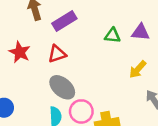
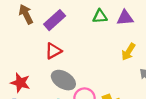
green triangle: (112, 36) -> (100, 16), moved
red star: (20, 52) -> (20, 83), moved

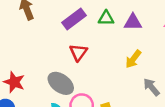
purple rectangle: (55, 20) -> (74, 19), moved
red triangle: (53, 51) -> (78, 52), moved, turned -30

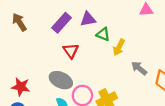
green triangle: (106, 18) -> (103, 34), moved, turned 32
purple triangle: (133, 22) -> (88, 19), moved

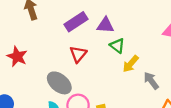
gray arrow: (139, 68) -> (151, 81), moved
red star: (21, 87) -> (17, 57), moved

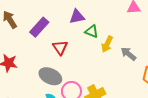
purple rectangle: (76, 22) -> (39, 27), moved

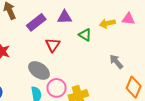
purple triangle: (77, 17) -> (64, 17), moved
yellow arrow: (107, 44) -> (107, 23), moved, turned 42

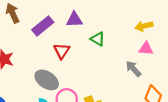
pink triangle: (128, 19) -> (146, 49), moved
yellow arrow: (107, 23) -> (144, 26), moved

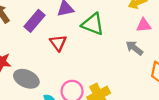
green triangle: (98, 39) -> (93, 24), size x1.5
gray ellipse: (47, 80) -> (26, 79), moved

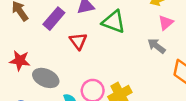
pink triangle: (144, 25) -> (166, 23), turned -35

